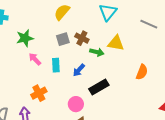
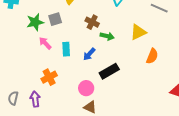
gray square: (63, 39) -> (55, 19), moved
yellow triangle: (116, 43) -> (138, 32), moved, turned -36

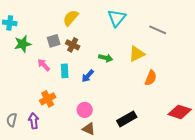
green star: (35, 22) -> (23, 44), moved
brown cross: (92, 22) -> (73, 45), moved
black rectangle: (109, 71) -> (127, 119), moved

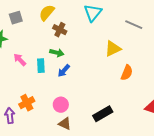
gray square: (54, 41) -> (16, 18), moved
brown cross: (73, 45) -> (60, 30), moved
green arrow: (106, 58) -> (57, 53), moved
orange cross: (48, 99) -> (27, 103), moved

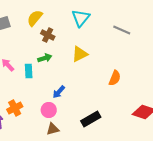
yellow triangle: (113, 49) -> (80, 54), moved
green arrow: (57, 53) -> (45, 58), turned -32
blue arrow: (64, 71) -> (59, 92), moved
brown triangle: (65, 124) -> (53, 129), turned -40

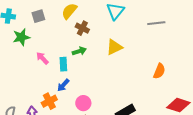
gray line: (122, 30) -> (156, 23), turned -30
orange semicircle: (115, 78) -> (159, 71), moved
blue arrow: (59, 92) -> (63, 85), moved

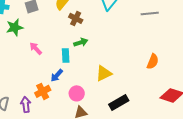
yellow triangle: (114, 47) -> (104, 73), moved
green arrow: (79, 51) -> (81, 42), moved
cyan rectangle: (63, 64) -> (66, 55), moved

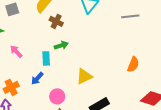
orange cross: (43, 91) -> (11, 87), moved

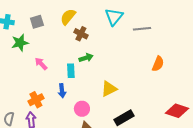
gray line: (130, 16) -> (142, 29), moved
orange semicircle: (133, 64) -> (158, 64), moved
blue arrow: (37, 78) -> (62, 91), turned -48

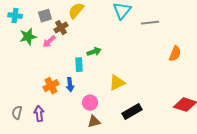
brown cross: (81, 34) -> (61, 28), moved, turned 32
pink arrow: (41, 64) -> (49, 42), moved, turned -88
orange semicircle: (158, 64) -> (175, 54), moved
orange cross: (36, 100) -> (51, 86), moved

